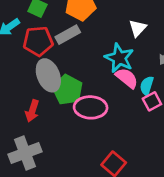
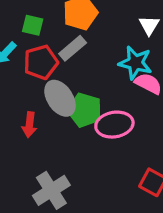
red arrow: (32, 111) -> (29, 125), moved

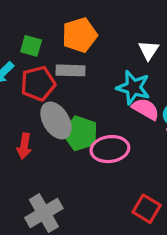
gray rectangle: (73, 48) -> (71, 70), turned 40

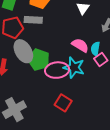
cyan star: (133, 87) -> (74, 67), moved
red square: (147, 209) -> (63, 103), moved

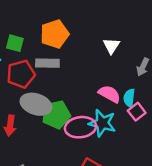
gray ellipse: (23, 51) -> (36, 104), turned -40
green pentagon: (39, 60) -> (56, 115), turned -30

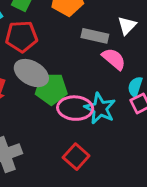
gray rectangle: (47, 63) -> (95, 36), moved
pink semicircle: (109, 94) -> (114, 59), moved

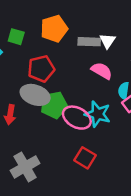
gray rectangle: (95, 36) -> (89, 42), moved
red pentagon: (21, 37) -> (41, 69), moved
pink ellipse: (75, 108) -> (77, 118), turned 36

